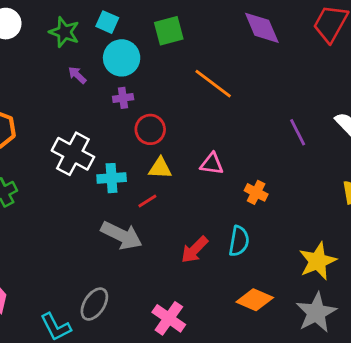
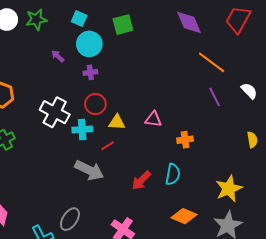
green star: (64, 32) -> (36, 20), moved, turned -30
orange line: (213, 84) -> (212, 62), moved
red circle: (150, 129) -> (95, 104), moved
orange cross: (256, 192) -> (185, 140), turned -35

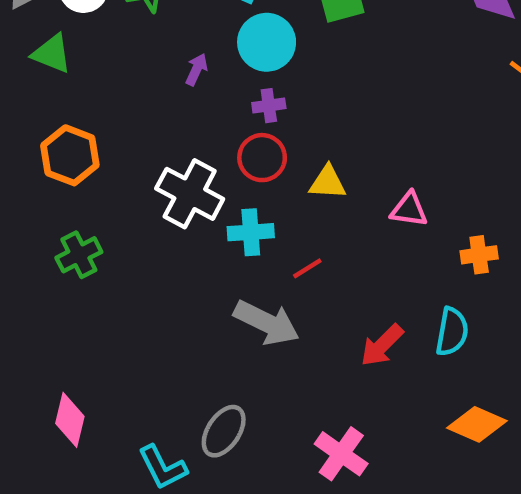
purple arrow: (58, 56) -> (196, 69), turned 72
red circle: (95, 104) -> (262, 158), moved
yellow triangle: (117, 122) -> (328, 182), moved

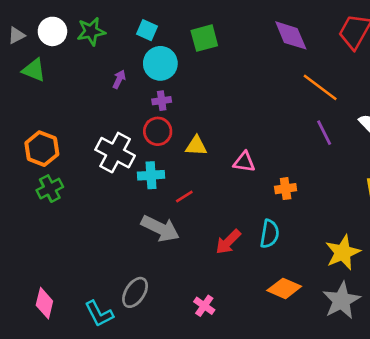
orange hexagon: (70, 155) -> (42, 149), moved
pink diamond: (70, 420) -> (44, 303), moved
pink cross: (341, 454) -> (204, 306), size x0.7

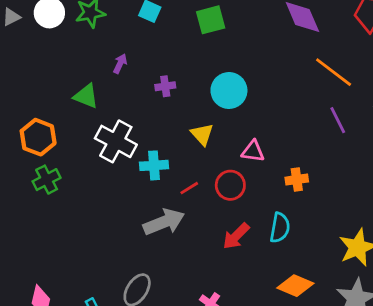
cyan circle: (160, 63) -> (229, 90), moved
green triangle: (34, 70) -> (86, 96), moved
red circle: (158, 131) -> (230, 185), moved
yellow triangle: (196, 146) -> (202, 134), turned 45
gray arrow: (160, 229) -> (164, 222), turned -48

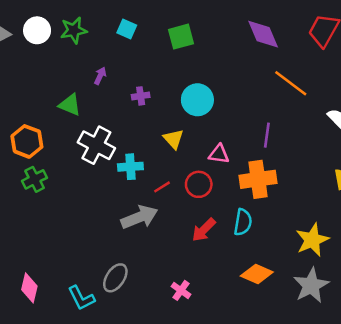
purple line: (338, 120) -> (267, 135), moved, turned 35
orange cross: (297, 180) -> (258, 179), size x1.8

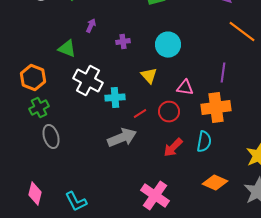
gray ellipse: (115, 278) -> (51, 137), moved, turned -50
pink cross: (181, 290) -> (155, 196), size x1.8

